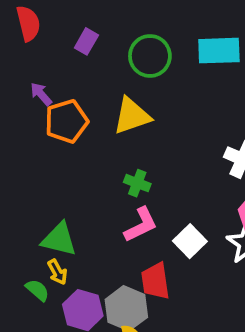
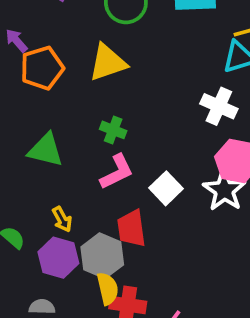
green triangle: (59, 239) -> (46, 150), moved
yellow arrow: (57, 272) -> (62, 219), moved

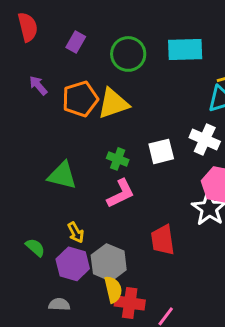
orange pentagon: (42, 68) -> (80, 99), moved
white square: (166, 188) -> (161, 151), moved, turned 30
red trapezoid: (131, 228) -> (163, 240), moved

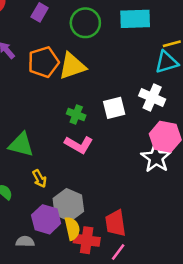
green triangle: (62, 175) -> (21, 145), moved
pink L-shape: (121, 193) -> (79, 145), turned 56
red trapezoid: (163, 240) -> (115, 223), moved
purple hexagon: (73, 264) -> (46, 219), moved

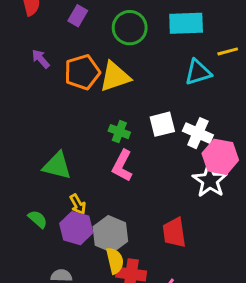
cyan triangle: (167, 62) -> (198, 72), moved
white cross: (152, 97) -> (198, 133), moved
pink L-shape: (79, 145) -> (122, 166), turned 88
purple hexagon: (46, 219) -> (76, 228), moved
red trapezoid: (115, 223) -> (174, 233), moved

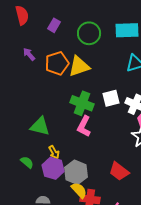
green cross: (119, 132) -> (82, 103), size x1.6
red trapezoid: (174, 233) -> (119, 171), turned -45
yellow semicircle: (115, 261) -> (79, 190), turned -30

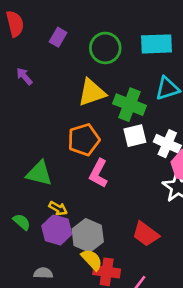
orange pentagon: (57, 63) -> (84, 140), moved
green cross: (82, 103) -> (130, 105), moved
yellow arrow: (54, 152) -> (58, 208), turned -32

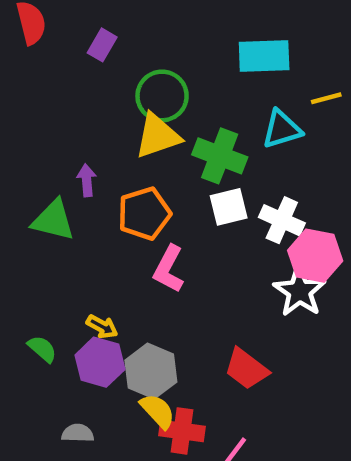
green circle: (105, 48) -> (162, 96), moved
purple arrow: (24, 76) -> (87, 180), moved, turned 36
green triangle: (39, 173) -> (53, 220), moved

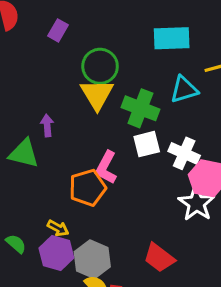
yellow triangle: (158, 136) -> (97, 94), turned -42
orange pentagon: (144, 214) -> (88, 188), moved
pink L-shape: (169, 269) -> (106, 167), moved

